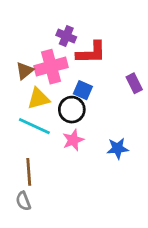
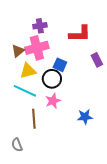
purple cross: (66, 36) -> (40, 26), moved, turned -32
red L-shape: (91, 53) -> (80, 34), moved
blue star: (118, 148) -> (85, 117), moved
brown line: (29, 172) -> (34, 119), moved

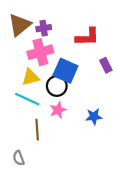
brown triangle: (18, 51) -> (20, 25), moved, size x1.6
blue square: (60, 65) -> (65, 71), size x1.6
blue star: (85, 117) -> (94, 117), moved

